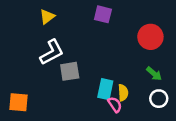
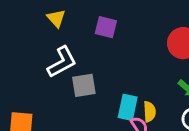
purple square: (103, 14) -> (106, 27), moved
yellow triangle: (47, 17) -> (56, 18), turned -35

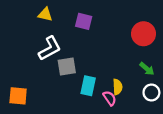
yellow triangle: (56, 18) -> (45, 15), turned -35
cyan rectangle: (128, 107) -> (88, 86), moved

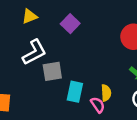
yellow triangle: (45, 15) -> (30, 16), turned -35
purple square: (84, 21) -> (70, 24), turned 30

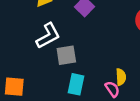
cyan rectangle: (75, 92) -> (76, 84), moved

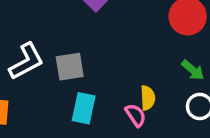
white L-shape: (48, 36) -> (26, 61), moved

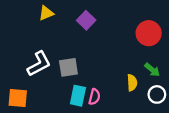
yellow semicircle: (148, 98) -> (132, 83), moved
pink semicircle: (136, 115) -> (94, 97), moved, turned 49

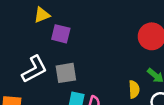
purple square: (86, 20) -> (61, 34), moved, turned -30

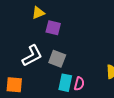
gray square: (66, 73) -> (57, 59), turned 30

